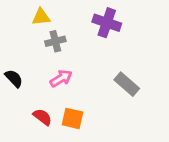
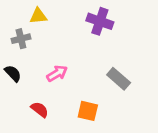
gray cross: (55, 41) -> (21, 39), moved
orange square: (72, 118) -> (88, 111), moved

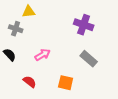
purple cross: (100, 21) -> (84, 25), moved
gray cross: (21, 39) -> (16, 29), turned 32

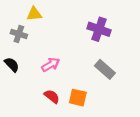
red semicircle: (30, 82) -> (52, 96), moved

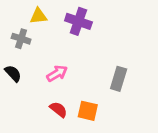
purple cross: (99, 29) -> (78, 21), moved
gray rectangle: (105, 69) -> (119, 79), turned 66

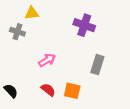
purple cross: (78, 21) -> (84, 25), moved
black semicircle: (13, 73) -> (11, 91), moved

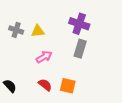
yellow triangle: (32, 13) -> (38, 31), moved
gray rectangle: (97, 65) -> (80, 49), moved

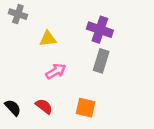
gray cross: (16, 30) -> (18, 14), moved
red semicircle: (45, 85) -> (44, 106), moved

